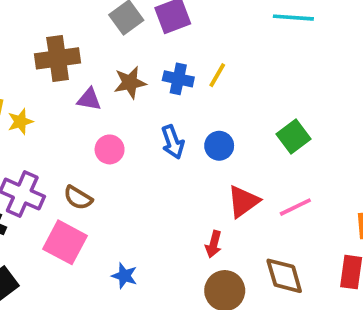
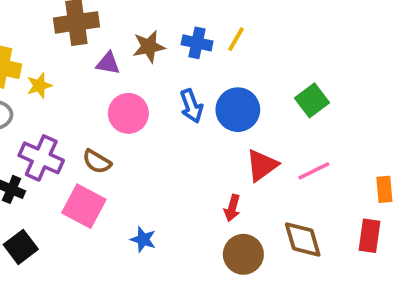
blue circle: (219, 146) -> (238, 110), size x1.5
pink circle: (110, 149) -> (128, 113), size x1.4

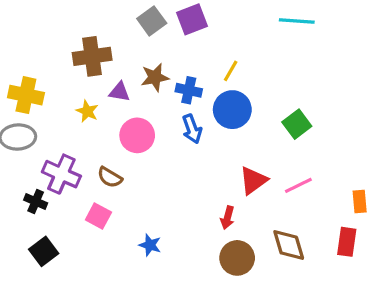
blue cross: (197, 43) -> (189, 90), moved
yellow star: (39, 86) -> (87, 111), moved, turned -30
blue circle: (238, 110) -> (232, 110), moved
pink square: (84, 206) -> (98, 216), size x0.7

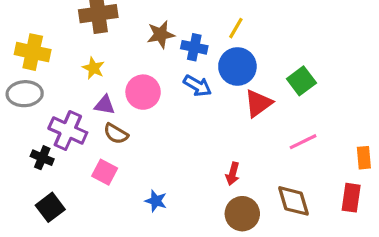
purple triangle: (119, 92) -> (105, 105), moved
blue arrow: (192, 129) -> (197, 86), turned -40
red triangle: (253, 181) -> (258, 103), moved

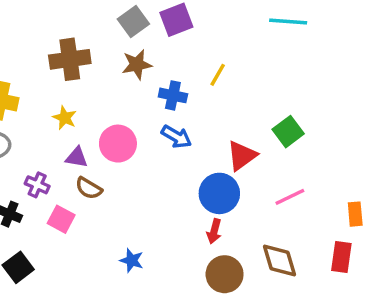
brown star: (161, 34) -> (137, 64), moved
blue circle: (237, 66) -> (219, 193), moved
purple cross: (68, 130) -> (37, 185), size x0.6
pink square: (105, 172) -> (61, 219), moved

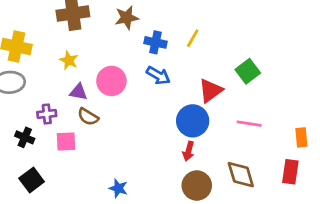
yellow line: (218, 75) -> (193, 38), moved
purple cross: (37, 185) -> (47, 114), turned -30
pink line: (290, 197) -> (249, 124), turned 35
pink square: (61, 219) -> (66, 141), turned -30
blue star: (132, 260) -> (118, 188), moved

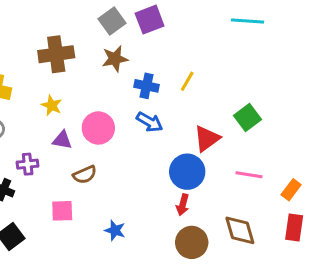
brown semicircle: (88, 117) -> (85, 175), moved, turned -55
orange rectangle: (301, 137) -> (291, 190), moved, turned 42
pink square: (66, 141) -> (62, 211), moved
blue star: (118, 188) -> (115, 230), moved

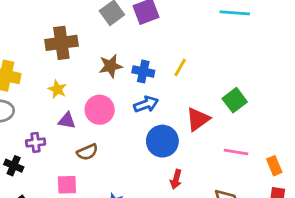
brown star: (115, 59) -> (111, 66), moved
blue arrow: (150, 122) -> (146, 104), turned -50
blue circle: (187, 172) -> (162, 141), moved
orange rectangle: (291, 190) -> (274, 166), turned -60

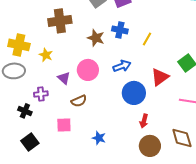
brown star: (111, 66) -> (96, 38), turned 30
blue cross: (143, 72) -> (120, 30), moved
yellow star: (57, 89) -> (46, 55), moved
purple triangle: (67, 121) -> (64, 78), turned 32

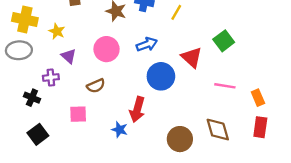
red triangle: (160, 77) -> (192, 57), turned -42
purple triangle: (64, 78) -> (69, 56), moved
red arrow: (144, 121) -> (137, 109), moved, size x1.5

